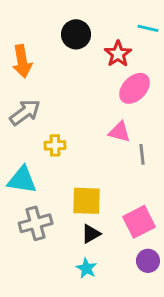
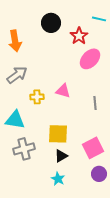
pink triangle: (119, 132) -> (63, 91), moved

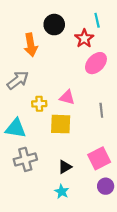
cyan line: (99, 19) -> (97, 20), moved, turned 64
orange arrow: (15, 41) -> (31, 45), moved
yellow square: (58, 134) -> (61, 124), moved

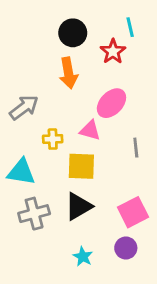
orange arrow: (31, 45) -> (68, 73), moved
pink ellipse: (96, 63) -> (111, 103), moved
black triangle: (65, 167) -> (78, 206), moved, size x1.5
purple circle: (106, 186) -> (126, 248), moved

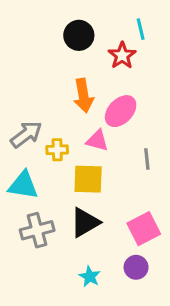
orange arrow: (68, 73) -> (83, 96), moved
gray arrow: (24, 107) -> (26, 134), moved

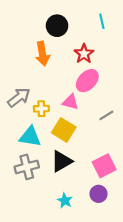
red star: (122, 55) -> (84, 54), moved
orange arrow: (83, 96) -> (42, 54), moved
gray line: (147, 159) -> (106, 115), turned 64
yellow square: (88, 179) -> (64, 130), turned 30
cyan triangle: (23, 185) -> (30, 137), moved

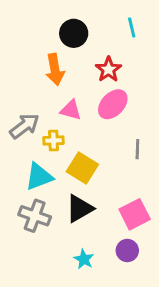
pink triangle: (70, 102) -> (71, 110), moved
gray line: (106, 115) -> (137, 149), turned -56
cyan triangle: (30, 137) -> (39, 177), turned -30
gray cross: (27, 167) -> (35, 216), turned 35

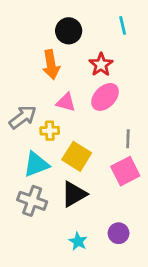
pink square: (135, 214) -> (125, 171), moved

